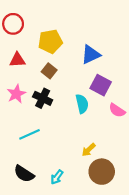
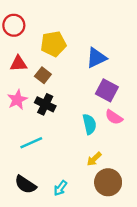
brown square: (49, 71) -> (43, 75), moved
cyan semicircle: (82, 104) -> (89, 124), moved
pink semicircle: (117, 110) -> (114, 117), moved

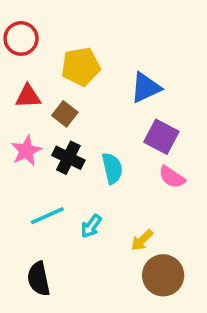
cyan semicircle: (89, 124) -> (112, 168), moved
black semicircle: (25, 185) -> (39, 279), turned 45
cyan arrow: (60, 188) -> (91, 226), moved

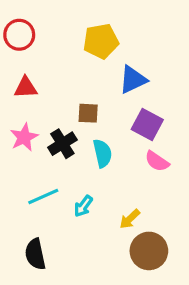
yellow pentagon: (81, 67) -> (101, 41), moved
brown square: (65, 114) -> (88, 113), moved, turned -35
black cross: (68, 158) -> (62, 144), turned 32

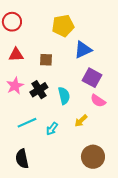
brown square: (88, 113) -> (46, 60), moved
yellow arrow: (130, 219) -> (81, 121), moved

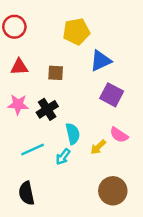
pink star: (15, 86) -> (18, 105), turned 30
cyan semicircle: (64, 96) -> (73, 134), moved
pink semicircle: (98, 101) -> (119, 135), moved

